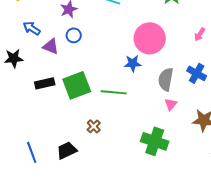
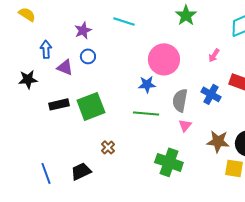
blue arrow: (32, 28) -> (46, 49), turned 54
green line: (114, 92) -> (146, 113), moved

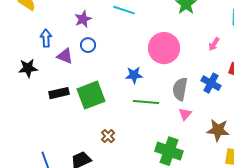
blue star: (147, 84) -> (134, 75), moved

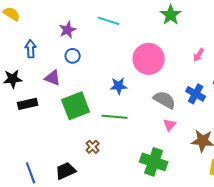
purple triangle: (65, 56) -> (53, 78), moved
gray semicircle: (180, 89) -> (165, 100), turned 110
black rectangle: (59, 93) -> (28, 104), moved
green line: (146, 102) -> (115, 117), moved

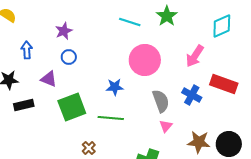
cyan line: (109, 21) -> (130, 22), moved
pink arrow: (199, 55) -> (195, 56), size x1.6
gray semicircle: (165, 100) -> (161, 101), turned 40

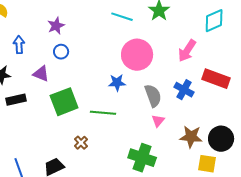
blue star: (115, 87) -> (117, 83), moved

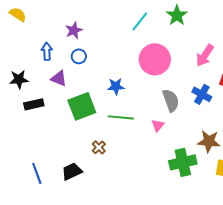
cyan line: (122, 17) -> (140, 21), turned -70
blue arrow: (19, 45) -> (47, 51), moved
blue star: (117, 83) -> (116, 86), moved
pink triangle: (158, 121) -> (158, 125), moved
green cross: (142, 158) -> (183, 162), moved, turned -32

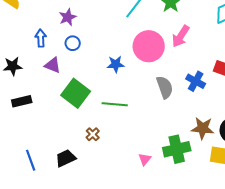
pink arrow: (205, 55) -> (181, 36), moved
blue star: (116, 86) -> (116, 64), moved
black rectangle: (34, 104) -> (22, 101), moved
green square: (82, 106) -> (76, 93), turned -32
pink triangle: (158, 125) -> (145, 159), moved

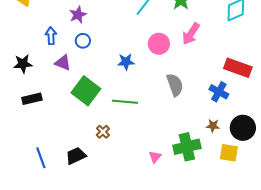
pink circle: (149, 46) -> (159, 44), size x0.7
blue cross: (196, 81) -> (219, 92), moved
brown star: (203, 128) -> (213, 126), size x0.6

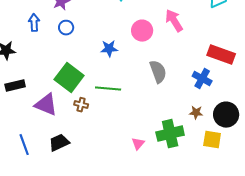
pink arrow: (191, 34) -> (174, 21), turned 115
purple triangle: (63, 63) -> (46, 105), moved, size x1.4
brown cross: (103, 132) -> (81, 105), moved, turned -32

